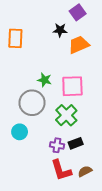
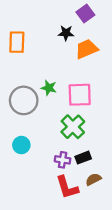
gray circle: (32, 103) -> (24, 100), moved
brown semicircle: (85, 171) -> (93, 179), moved

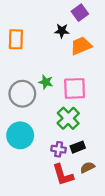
cyan circle: (21, 145) -> (20, 135), size x1.6

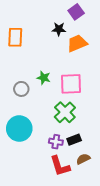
gray circle: (22, 94) -> (21, 89), size x0.6

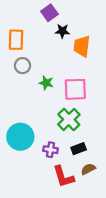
purple square: (76, 12) -> (49, 13), moved
orange trapezoid: (77, 43) -> (82, 46), turned -60
gray circle: (21, 89) -> (22, 66), moved
purple cross: (56, 142) -> (51, 150), moved

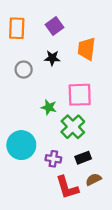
purple square: (49, 13) -> (55, 26), moved
black star: (62, 31) -> (52, 58), moved
orange rectangle: (16, 40) -> (17, 28), moved
green star: (46, 83) -> (49, 107), moved

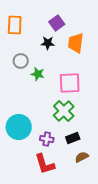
purple square: (55, 26) -> (57, 23), moved
black star: (52, 58) -> (48, 43), moved
green star: (49, 107) -> (38, 74), moved
red L-shape: (67, 187) -> (45, 164), moved

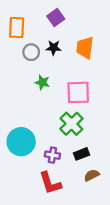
purple square: (57, 23) -> (56, 17), moved
gray circle: (21, 61) -> (31, 52), moved

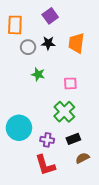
pink square: (78, 92) -> (70, 83), size x0.6

